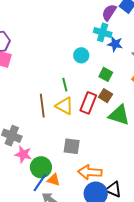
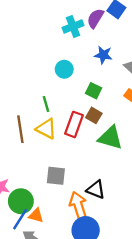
cyan cross: (103, 32) -> (73, 27), moved, turned -36
orange arrow: (90, 172) -> (78, 205), turned 70
black triangle: (113, 189) -> (96, 190), moved

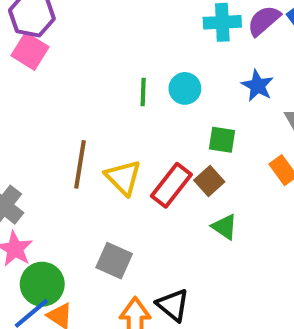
green square: (94, 91) -> (222, 140), turned -35
green line: (46, 104) -> (143, 92), moved
green triangle: (110, 138) -> (225, 227), size x0.6

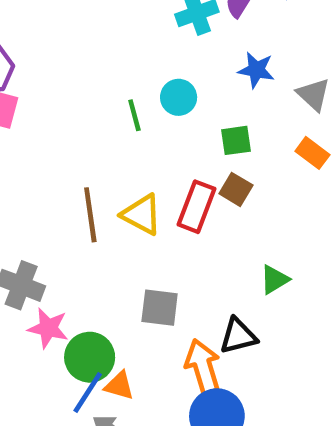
green triangle: (225, 227) -> (274, 280), moved, turned -48
black triangle: (173, 305) -> (238, 336), turned -36

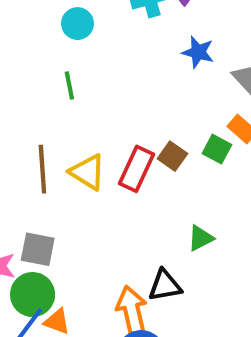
cyan circle: (179, 97) -> (77, 24), moved
green line: (134, 115) -> (69, 85), moved
green square: (236, 140) -> (217, 149), moved, turned 32
gray square: (160, 308) -> (38, 249), moved

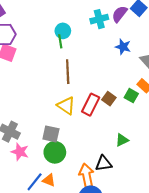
green line: (69, 85) -> (60, 41), moved
brown line: (42, 169) -> (68, 72), moved
gray square: (38, 249) -> (51, 134), moved
green circle: (33, 295) -> (55, 152), moved

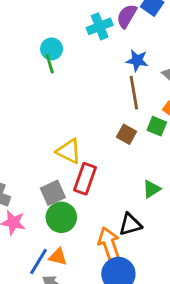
brown line: (68, 72) -> (134, 93), moved
red rectangle: (91, 105) -> (85, 179), moved
gray square: (51, 134) -> (53, 193), turned -30

